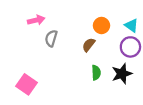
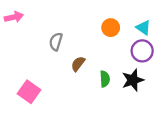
pink arrow: (36, 20) -> (14, 17), moved
brown semicircle: (89, 45) -> (78, 64), moved

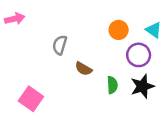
purple circle: (142, 51) -> (139, 55), moved
brown semicircle: (78, 64) -> (84, 69), turned -98

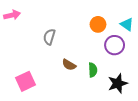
brown semicircle: (84, 69) -> (69, 65), moved
black star: (142, 86) -> (118, 83), moved
pink square: (31, 99) -> (26, 81), turned 30

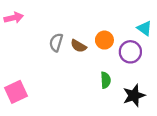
orange circle: (98, 24) -> (104, 40), moved
brown semicircle: (69, 65) -> (78, 46), moved
pink square: (26, 81) -> (16, 92), moved

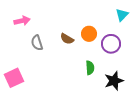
pink arrow: (14, 18) -> (22, 21), moved
cyan triangle: (145, 28) -> (122, 15), moved, turned 40
gray semicircle: (56, 42) -> (37, 43), moved, turned -35

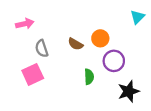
purple circle: (111, 44) -> (114, 61), moved
green semicircle: (90, 68) -> (89, 77), moved
pink square: (14, 78) -> (33, 74), moved

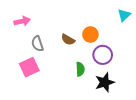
black star: (128, 91) -> (105, 82), moved

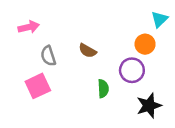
orange circle: (90, 34) -> (145, 44), moved
black star: (105, 82) -> (149, 106), moved

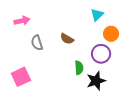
cyan triangle: (159, 19) -> (97, 15), moved
pink square: (38, 86) -> (21, 77), moved
black star: (149, 106) -> (96, 81), moved

